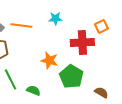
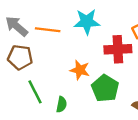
cyan star: (55, 18) -> (87, 22), size x1.6
green semicircle: (33, 90) -> (61, 104), turned 80

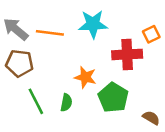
green semicircle: (61, 104) -> (66, 103), moved

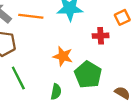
red cross: (127, 54) -> (101, 36), size x0.6
green semicircle: (66, 103) -> (56, 92), moved

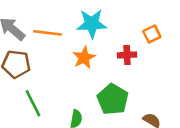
orange star: (63, 56) -> (84, 58), moved, turned 30

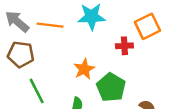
orange square: (152, 34) -> (148, 26), size x1.5
orange star: (84, 58) -> (84, 69), moved

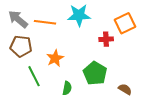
orange star: (84, 69) -> (55, 58), moved

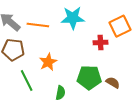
green pentagon: (95, 73) -> (89, 77), turned -30
brown semicircle: (125, 89) -> (113, 83), moved

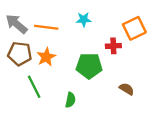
cyan star: (73, 18) -> (84, 20), size x0.6
orange star: (48, 62) -> (46, 57), moved
green pentagon: (89, 77) -> (89, 66), moved

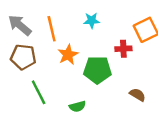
orange line: (46, 27) -> (52, 29), turned 70
orange star: (46, 57) -> (68, 55), moved
green semicircle: (70, 100) -> (77, 106), turned 64

